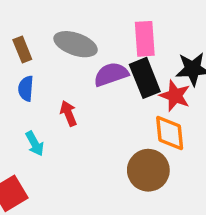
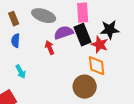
red arrow: (68, 113) -> (50, 48), moved

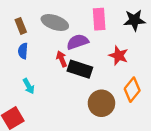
black star: (110, 30) -> (134, 20), moved
black rectangle: (83, 35) -> (80, 69), moved, turned -50
orange diamond: (97, 66) -> (132, 90), moved, turned 45

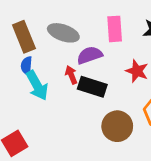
brown rectangle: (21, 26) -> (24, 37), size x1.6
cyan arrow: (29, 86) -> (37, 85), moved, size x1.6

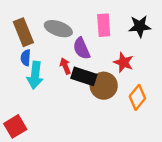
purple semicircle: (90, 55) -> (82, 48), turned -95
cyan arrow: (37, 85) -> (35, 75), turned 36
brown circle: (117, 126) -> (104, 86), moved

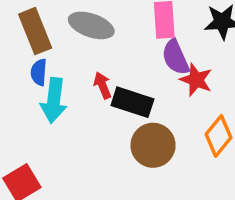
purple semicircle: (82, 48) -> (175, 57), moved
brown circle: (104, 86) -> (153, 145), moved

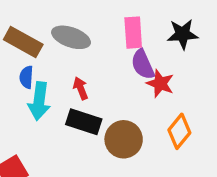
brown rectangle: (35, 31) -> (23, 42), turned -39
black rectangle: (132, 102) -> (84, 122), moved

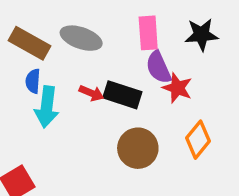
red arrow: (81, 88) -> (91, 93), turned 135
black rectangle: (84, 122) -> (122, 95), moved

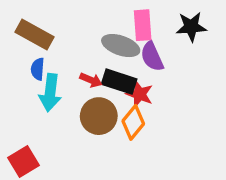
gray ellipse: (81, 38) -> (121, 46), moved
red star: (177, 88) -> (140, 94), moved
orange diamond: (198, 140) -> (133, 122), moved
brown circle: (138, 148) -> (99, 116), moved

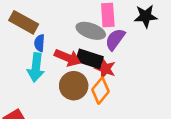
purple semicircle: (152, 57) -> (115, 39), turned 60
blue semicircle: (38, 69) -> (40, 43), moved
red arrow: (91, 80) -> (68, 58), size x1.5

